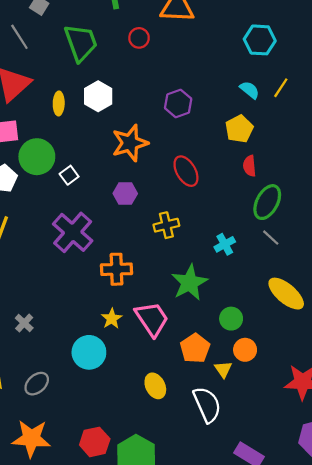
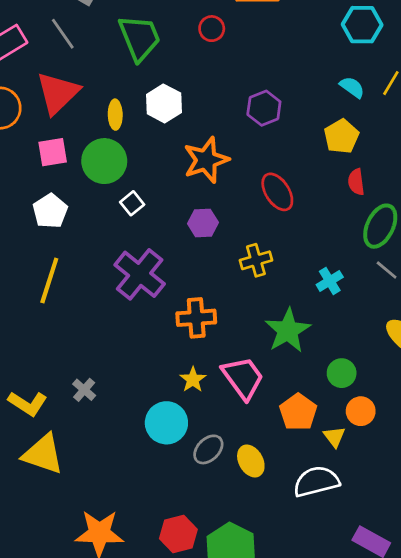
green circle: (37, 157) -> (104, 161), moved
gray ellipse: (37, 384) -> (208, 449), moved
white semicircle: (207, 405) -> (316, 481), turned -78

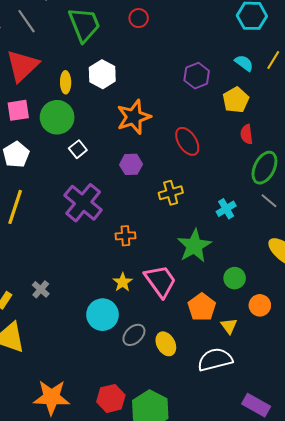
purple hexagon: (264, 108) -> (197, 76), moved
orange cross: (196, 318) -> (125, 236), size x0.7
orange circle: (361, 411) -> (260, 305), moved

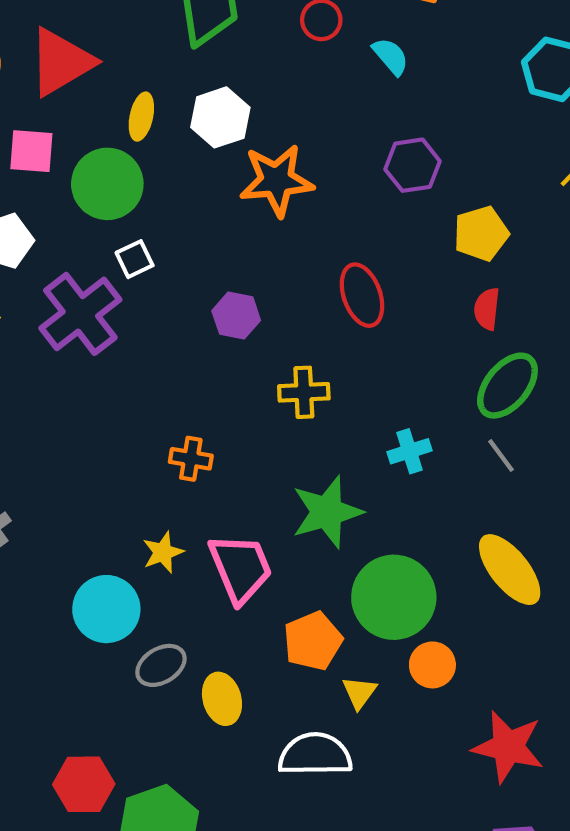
cyan semicircle: (244, 63) -> (391, 56), moved
orange star: (134, 117) -> (276, 180), moved
purple cross: (83, 203) -> (80, 314), moved
green circle: (235, 278) -> (394, 597), size x1.8

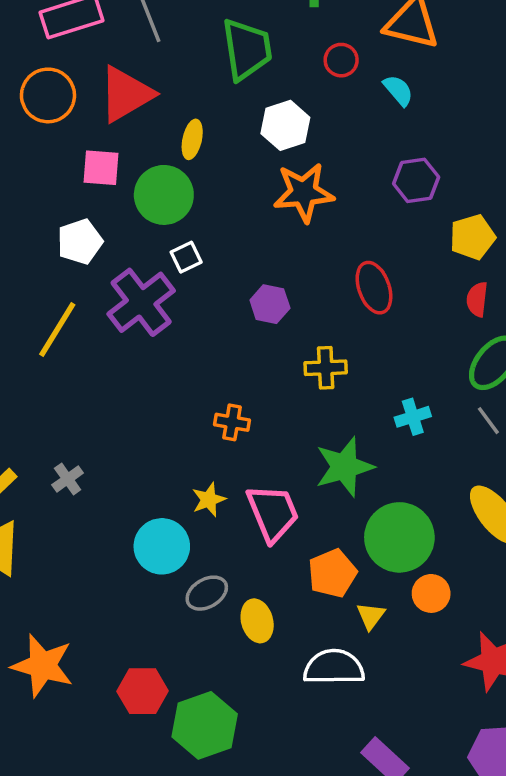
white hexagon: (220, 117) -> (285, 125), moved

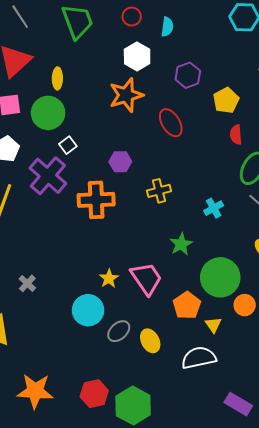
cyan semicircle: (398, 90) -> (167, 27), turned 60
white hexagon: (285, 125) -> (137, 56), moved
red ellipse: (374, 288) -> (171, 123), moved
orange cross: (232, 422) -> (96, 200), moved, size x1.8
green star: (344, 467) -> (181, 244), size x0.7

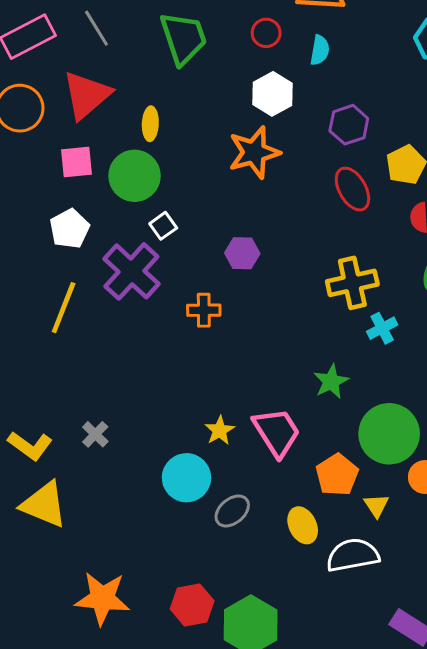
red ellipse: (171, 123) -> (352, 189), moved
yellow cross: (159, 191) -> (352, 283), moved, size x1.4
orange cross: (96, 200) -> (204, 310), size x0.6
yellow ellipse: (150, 341) -> (303, 525), moved

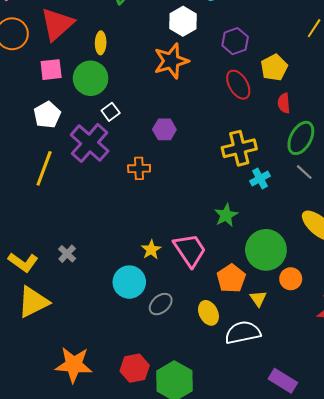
yellow triangle: (44, 505) -> (33, 302), turned -48

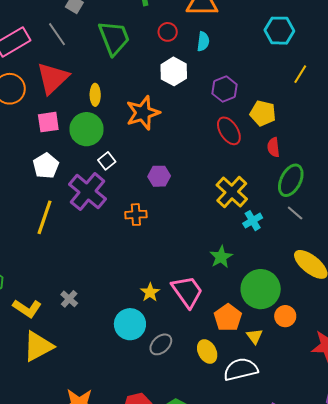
orange star: (171, 61) -> (143, 113), moved
yellow pentagon: (274, 68) -> (263, 113), turned -30
yellow cross: (239, 148) -> (232, 192), turned -32

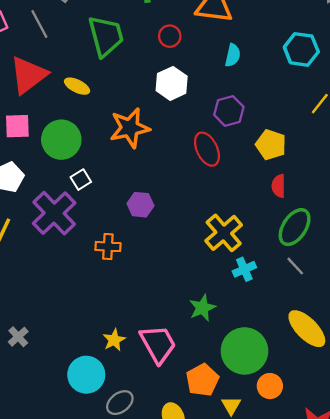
cyan semicircle: (203, 41) -> (233, 55), moved
yellow ellipse: (95, 95) -> (77, 86), moved, turned -70
red ellipse: (229, 131) -> (207, 149), moved

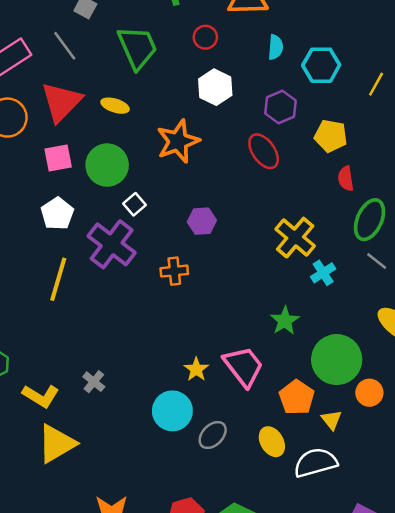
cyan hexagon: (301, 49) -> (321, 65), moved

